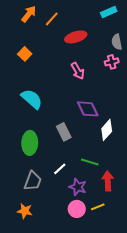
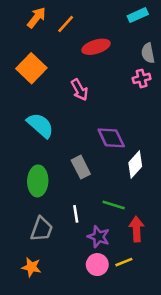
orange square: (25, 54) -> (31, 68), size x1.6
pink arrow: (78, 71) -> (80, 90), moved
white line: (60, 169) -> (76, 214), turned -56

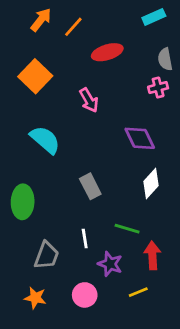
purple diamond: (111, 138) -> (140, 138), moved
green ellipse: (38, 181) -> (23, 202), moved
pink circle: (97, 265) -> (85, 295), moved

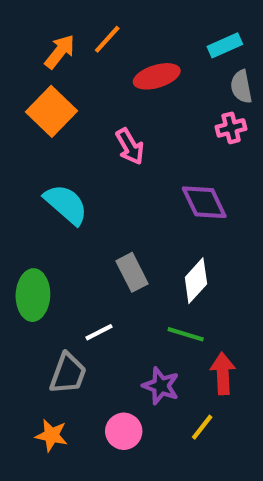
cyan rectangle: (154, 17) -> (225, 45), moved
orange arrow: (41, 20) -> (60, 52), moved
white diamond: (151, 183) -> (196, 281), moved
white line: (85, 239) -> (99, 332), moved, turned 72
yellow line: (138, 292) -> (202, 427), turned -30

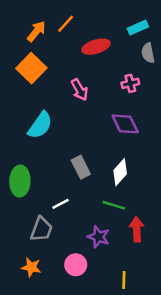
pink cross: (231, 128) -> (130, 83), moved
cyan semicircle: (66, 204) -> (40, 125), turned 84
yellow line: (202, 427) -> (124, 280), moved, turned -36

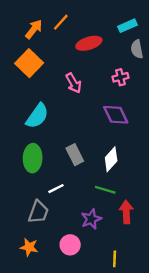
green ellipse: (20, 181) -> (33, 158), moved
purple star: (99, 237) -> (91, 219), turned 30

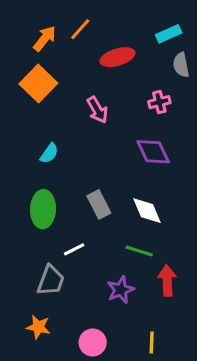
cyan semicircle: (37, 116) -> (49, 153), size x0.6
white diamond: (111, 159) -> (147, 211), turned -65
pink circle: (70, 245) -> (93, 342), moved

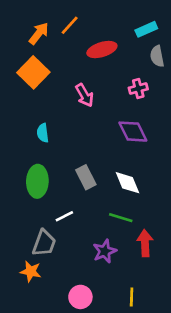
cyan semicircle: (49, 153) -> (43, 133), turned 138
orange star: (38, 327) -> (31, 271), moved

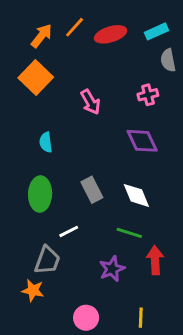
red ellipse: (102, 50) -> (111, 34), moved

